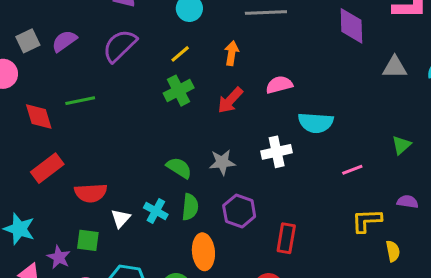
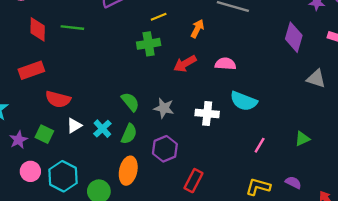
pink line: (352, 170) -> (260, 145), turned -56

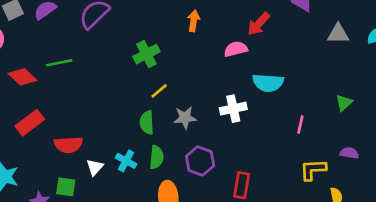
yellow line: (159, 17) -> (159, 91), moved
red diamond: (38, 29) -> (22, 77), turned -30
red arrow: (185, 64) -> (259, 24), moved
green semicircle: (130, 102) -> (147, 123), turned -126

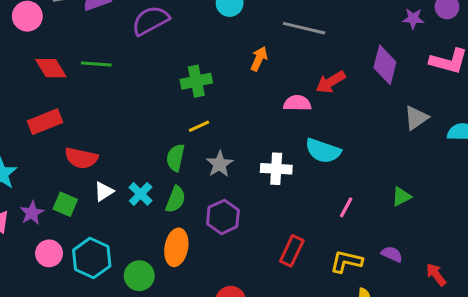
gray triangle: (338, 34) -> (416, 118), turned -50
gray star: (185, 118) -> (220, 164), turned 30
red rectangle: (242, 185) -> (292, 251), moved

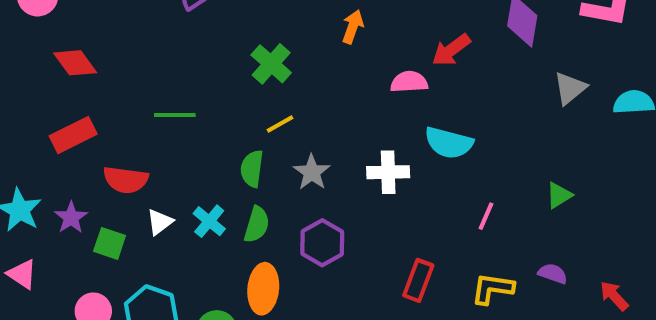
green line: (96, 64) -> (175, 115), moved
green cross: (196, 81) -> (271, 64), turned -32
purple star: (32, 213) -> (71, 218), moved

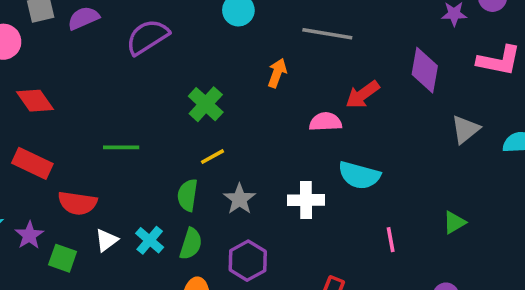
red rectangle: (73, 135) -> (32, 163), turned 51
pink line: (486, 216) -> (391, 240), turned -35

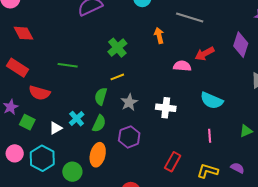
orange arrow: (277, 73) -> (159, 36), turned -42
cyan semicircle: (359, 175) -> (212, 101), moved
white triangle: (106, 240) -> (56, 128), moved

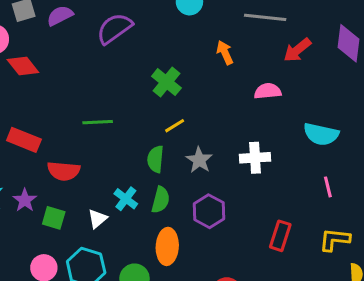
red diamond: (23, 33) -> (23, 66), moved
red arrow: (205, 54) -> (297, 50), moved

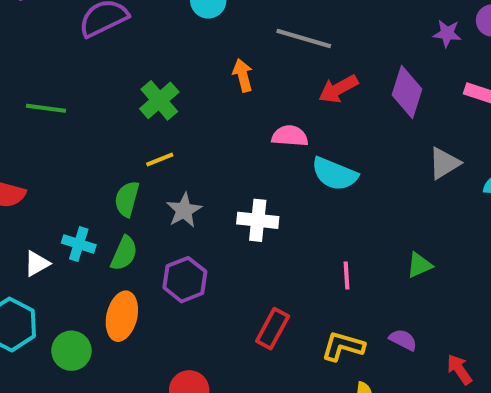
green line: (98, 122) -> (46, 108), moved
cyan semicircle: (321, 134) -> (335, 174), moved
cyan cross: (126, 199) -> (79, 244), turned -30

